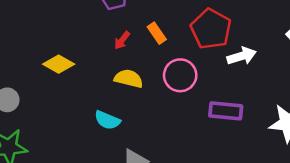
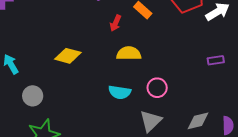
pink circle: (180, 75) -> (157, 88), moved, size x0.7
purple rectangle: (226, 111) -> (216, 60), size x0.6

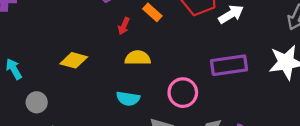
purple rectangle: (216, 60) -> (229, 65), size x2.0
pink circle: (157, 88) -> (183, 93), moved, size x1.4

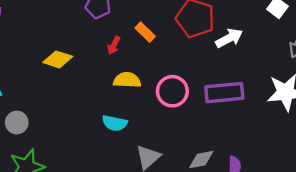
yellow diamond: (74, 60) -> (58, 59), moved
pink circle: (183, 93) -> (172, 91), moved

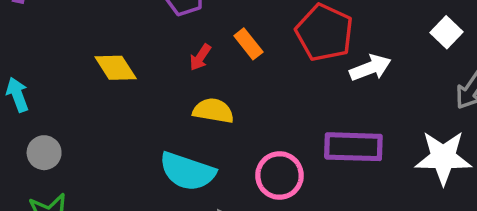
yellow diamond: (58, 59) -> (116, 68), turned 32
pink circle: (172, 91) -> (279, 175), moved
cyan semicircle: (115, 123) -> (187, 171), size x1.5

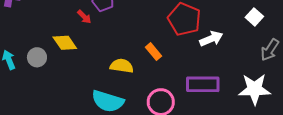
orange rectangle: (248, 44) -> (153, 52), moved
red arrow: (200, 57) -> (84, 17), moved, turned -77
gray circle: (44, 153) -> (37, 57), moved

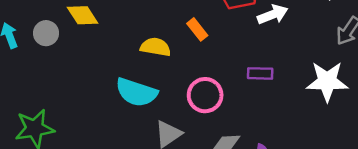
purple rectangle: (203, 84) -> (260, 73), size x0.6

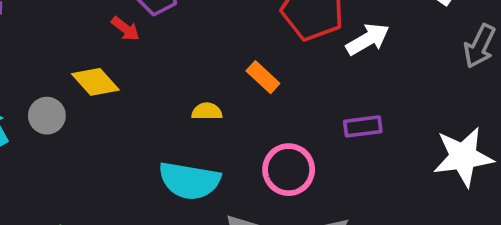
yellow semicircle: (156, 47) -> (207, 111), size x0.7
white star: (327, 81) -> (463, 157), moved

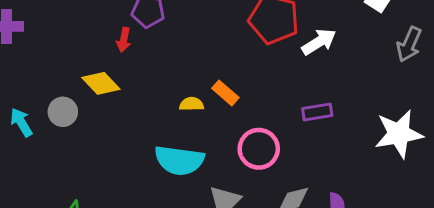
red arrow: (125, 29) -> (124, 40), turned 65
orange rectangle: (263, 77) -> (225, 93), moved

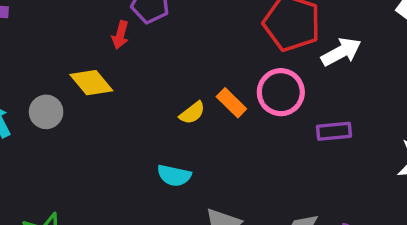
yellow semicircle: (192, 104) -> (192, 113), turned 140
pink circle: (259, 149) -> (281, 92), moved
cyan semicircle: (179, 160) -> (174, 176), size x0.6

